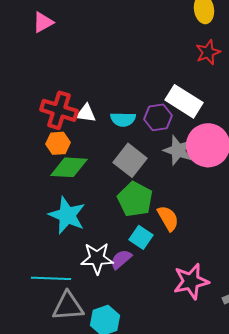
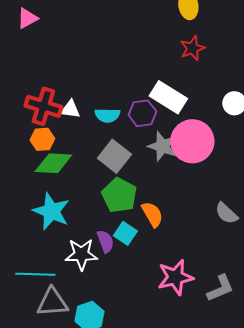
purple semicircle: (121, 259) -> (105, 241), moved, turned 110

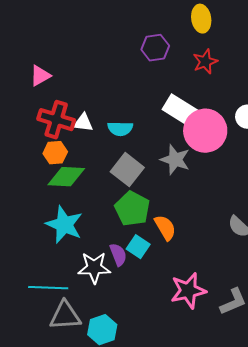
pink triangle: (27, 18) -> (40, 76), moved
purple hexagon: (142, 113) -> (155, 48), moved
pink circle: (192, 141) -> (205, 131), moved

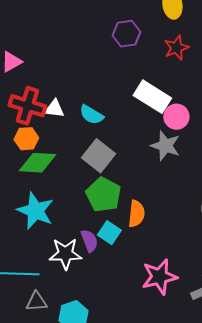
cyan semicircle: (120, 129) -> (91, 115), turned 30
pink circle: (205, 131) -> (176, 117), size x0.6
gray star: (175, 160) -> (165, 146), moved
orange semicircle: (165, 228) -> (136, 214), turned 36
gray triangle: (65, 316) -> (36, 302), size x0.7

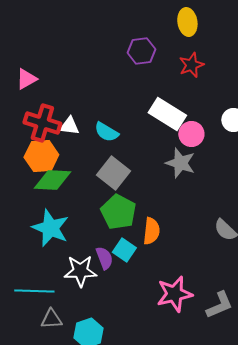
orange hexagon: (26, 139) -> (41, 156), size x1.4

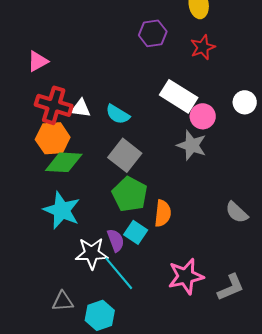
cyan line: (34, 291) -> (119, 273), moved, turned 48

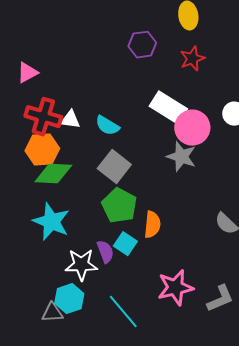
pink circle: (203, 116) -> (192, 128), size x1.4
cyan line: (119, 273) -> (123, 312), moved
cyan hexagon: (100, 315) -> (69, 299), moved

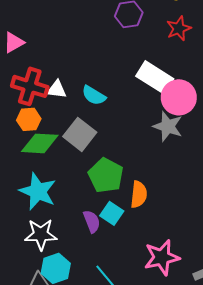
orange hexagon: (42, 150) -> (29, 119), size x0.7
gray square: (114, 167) -> (80, 134), moved
white star: (81, 265) -> (41, 234), moved

